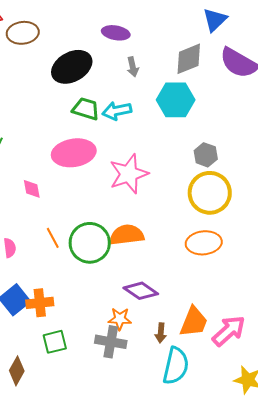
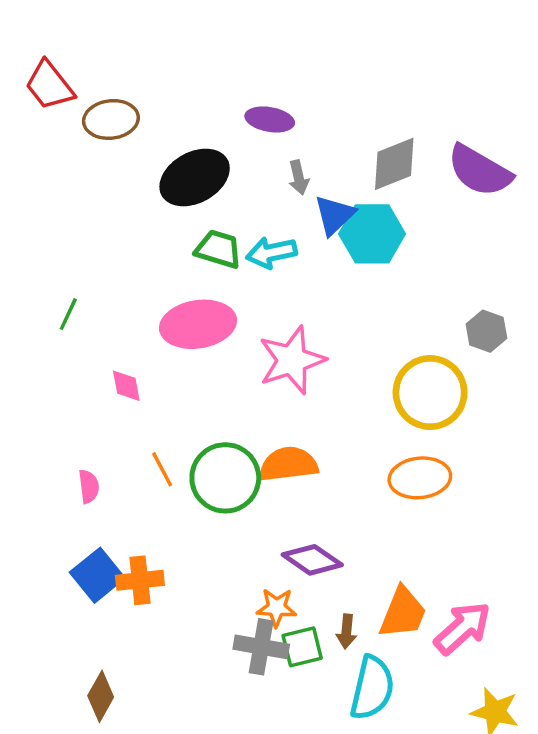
blue triangle: (215, 20) -> (335, 215), moved
gray hexagon: (206, 155) -> (486, 331), moved
green square: (55, 342) -> (302, 647), moved

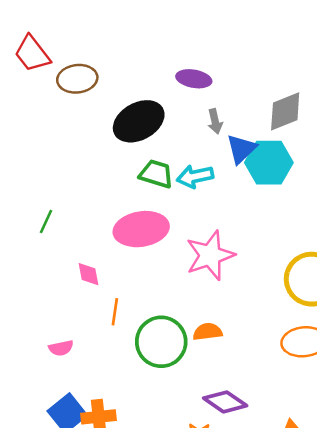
orange semicircle: (288, 464) -> (208, 332), size x0.7
orange line: (162, 469) -> (115, 312), moved, turned 36
pink semicircle: (89, 486) -> (61, 348), turned 85

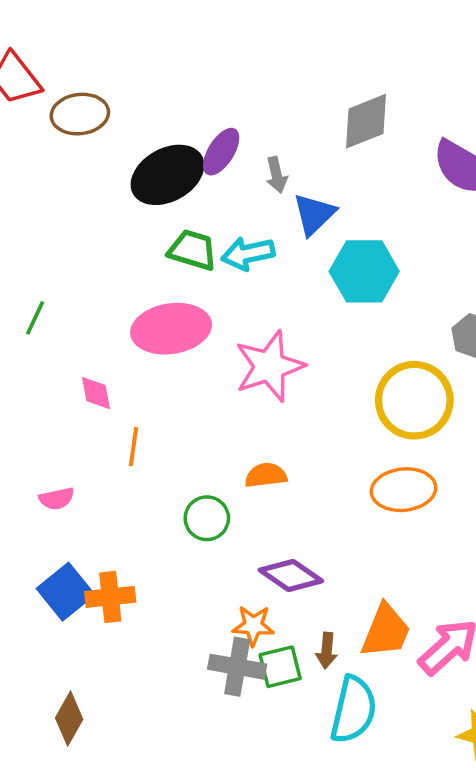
purple ellipse: (194, 79) -> (221, 152), moved, turned -68
gray diamond: (285, 111) -> (366, 121), moved
cyan hexagon: (269, 163) -> (364, 271), moved
green circle: (161, 342) -> (207, 518), moved, size x0.6

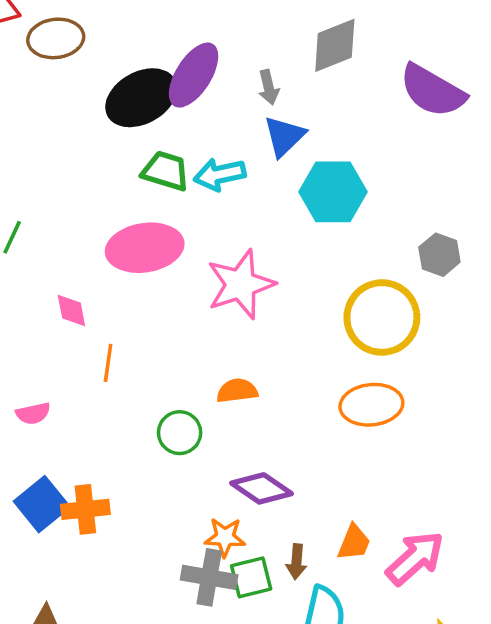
purple ellipse: (221, 152) -> (194, 75), size x1.4
gray arrow: (277, 175) -> (269, 87), moved
orange trapezoid: (386, 631) -> (354, 542), size x0.7

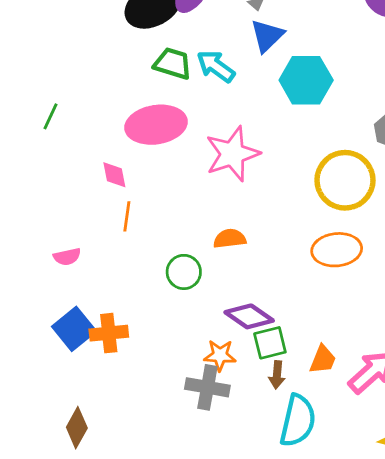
cyan arrow: (220, 174) -> (216, 66), turned 48
pink diamond: (71, 311) -> (114, 175), moved
green square: (251, 577) -> (270, 343), moved

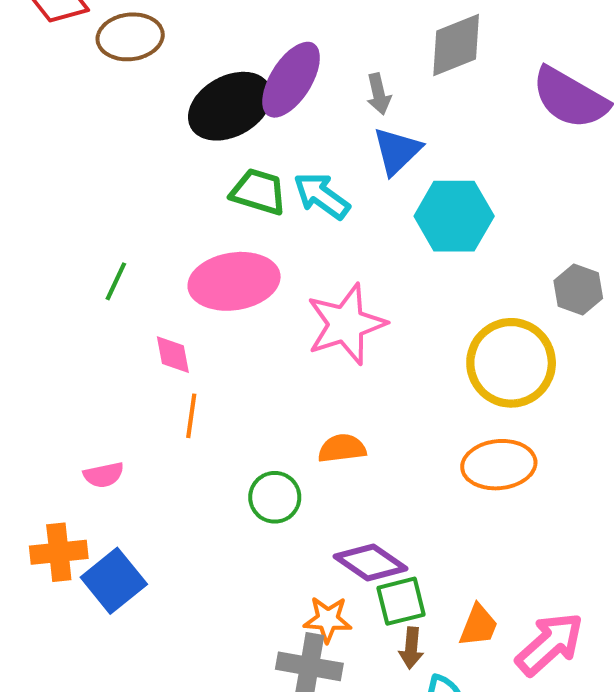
green line: (50, 116) -> (116, 281), moved
orange cross: (109, 333) -> (59, 552), moved

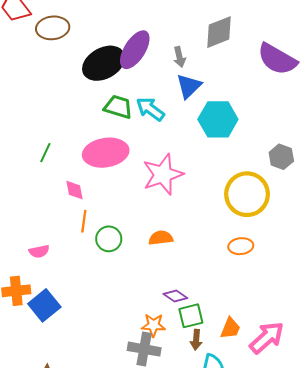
orange ellipse: (499, 465) -> (241, 246), size x0.7
green circle: (275, 497) -> (109, 239), moved
purple diamond: (370, 562) -> (175, 296), size x0.7

